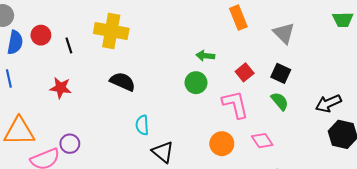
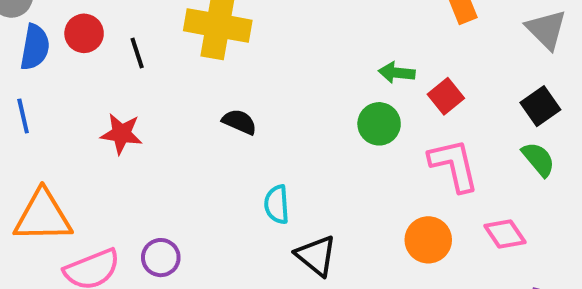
red square: (245, 72) -> (446, 96), moved
black square: (281, 73) -> (540, 106), turned 30
black semicircle: (123, 82) -> (239, 122), size x0.7
purple circle: (70, 144) -> (161, 258), moved

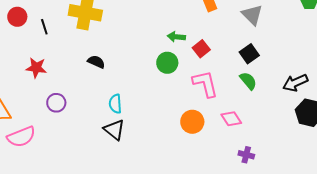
black triangle: (316, 256) -> (114, 130), moved
purple circle: (161, 258) -> (56, 103), moved

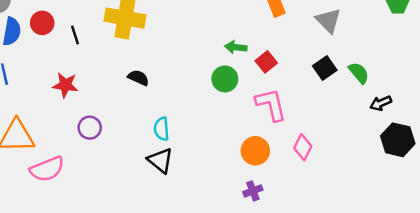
green semicircle: (248, 81) -> (359, 73), moved
black arrow: (295, 83) -> (381, 103), size x0.7
pink diamond: (231, 119) -> (303, 147), turned 60
purple cross: (246, 155) -> (253, 191), moved, turned -35

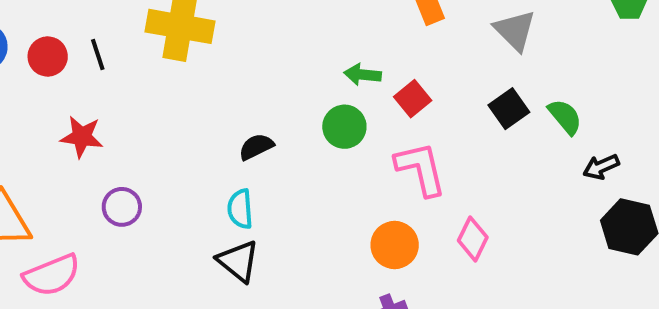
red circle: (42, 23) -> (48, 57), moved
black semicircle: (138, 78) -> (256, 147), moved, turned -50

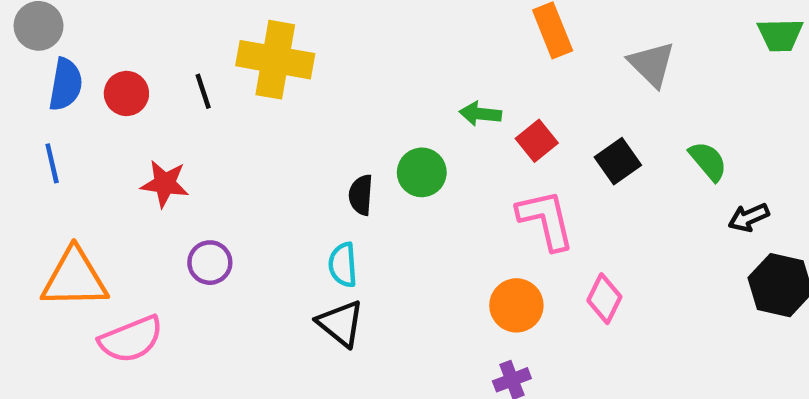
black line: (98, 54) -> (203, 91), moved
black square: (509, 109) -> (618, 161), moved
green circle: (344, 127) -> (422, 172), moved
black semicircle: (256, 147) -> (361, 195), turned -60

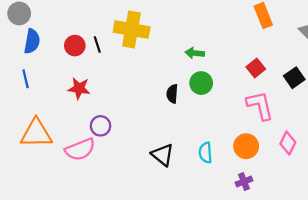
red circle: (126, 93) -> (75, 46), moved
green arrow: (480, 114) -> (195, 53), moved
cyan semicircle: (343, 265) -> (205, 153), moved
pink semicircle: (131, 339) -> (80, 149), moved

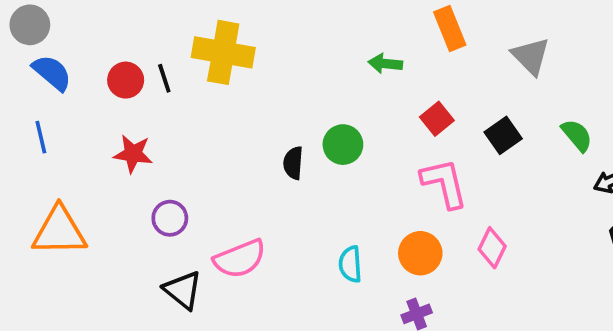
blue semicircle: (32, 41) -> (52, 73), turned -60
green arrow: (195, 53) -> (385, 64), moved
pink semicircle: (80, 149) -> (240, 259), moved
black triangle: (163, 155) -> (183, 290), moved

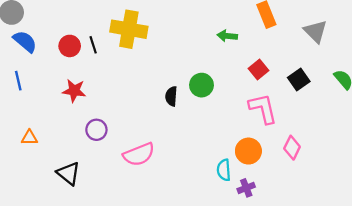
orange triangle: (59, 231) -> (29, 138), size x0.5
cyan semicircle: (350, 264) -> (224, 170), moved
black triangle: (183, 290) -> (69, 173), moved

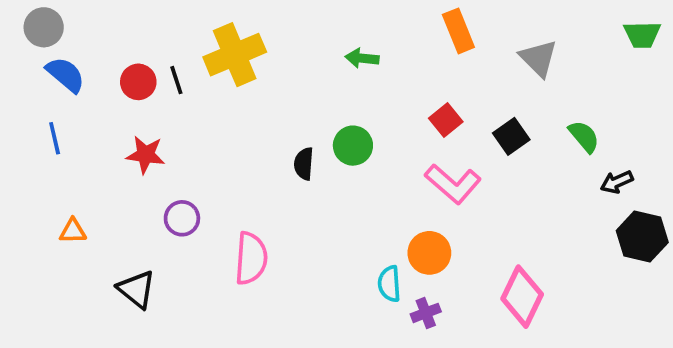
yellow cross: (129, 29) -> (235, 55), turned -33
green arrow: (227, 36) -> (362, 58), moved
pink L-shape: (263, 109) -> (453, 184), turned 144
pink diamond: (292, 148) -> (522, 297), moved, size x1.5
pink semicircle: (139, 154) -> (251, 258), turned -64

